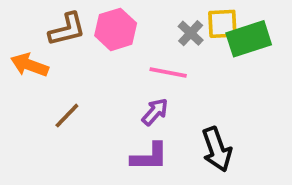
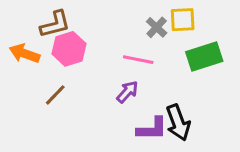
pink hexagon: (116, 29) -> (69, 49), moved
green rectangle: (249, 39) -> (204, 57), moved
purple L-shape: (149, 157) -> (152, 129), moved

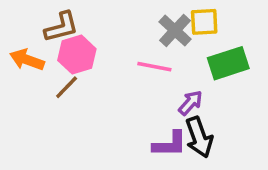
gray cross: (157, 27) -> (175, 30), size x1.4
purple arrow: (127, 92) -> (190, 103), moved
brown line: (55, 95) -> (67, 87), moved

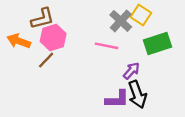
yellow square: (204, 22) -> (141, 15), turned 36

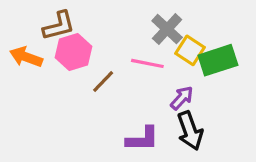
yellow square: (141, 15) -> (190, 50), moved
brown line: (46, 60) -> (103, 82), moved
purple L-shape: (117, 99) -> (142, 139), moved

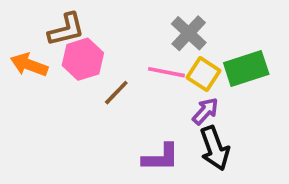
yellow square: (190, 50) -> (204, 74), moved

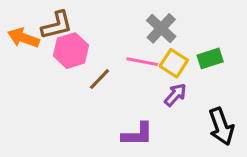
orange arrow: (29, 65) -> (24, 38), moved
green rectangle: (246, 68) -> (210, 58), size x0.7
black arrow: (215, 148) -> (221, 126), moved

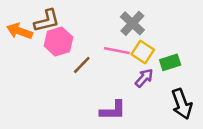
green rectangle: (210, 58) -> (170, 62), moved

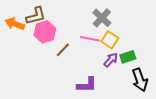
green rectangle: (170, 62) -> (128, 57), moved

